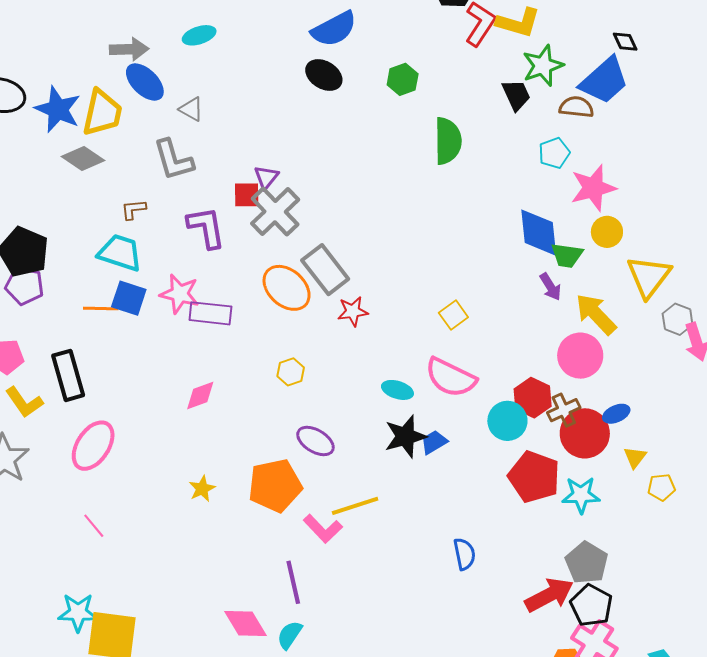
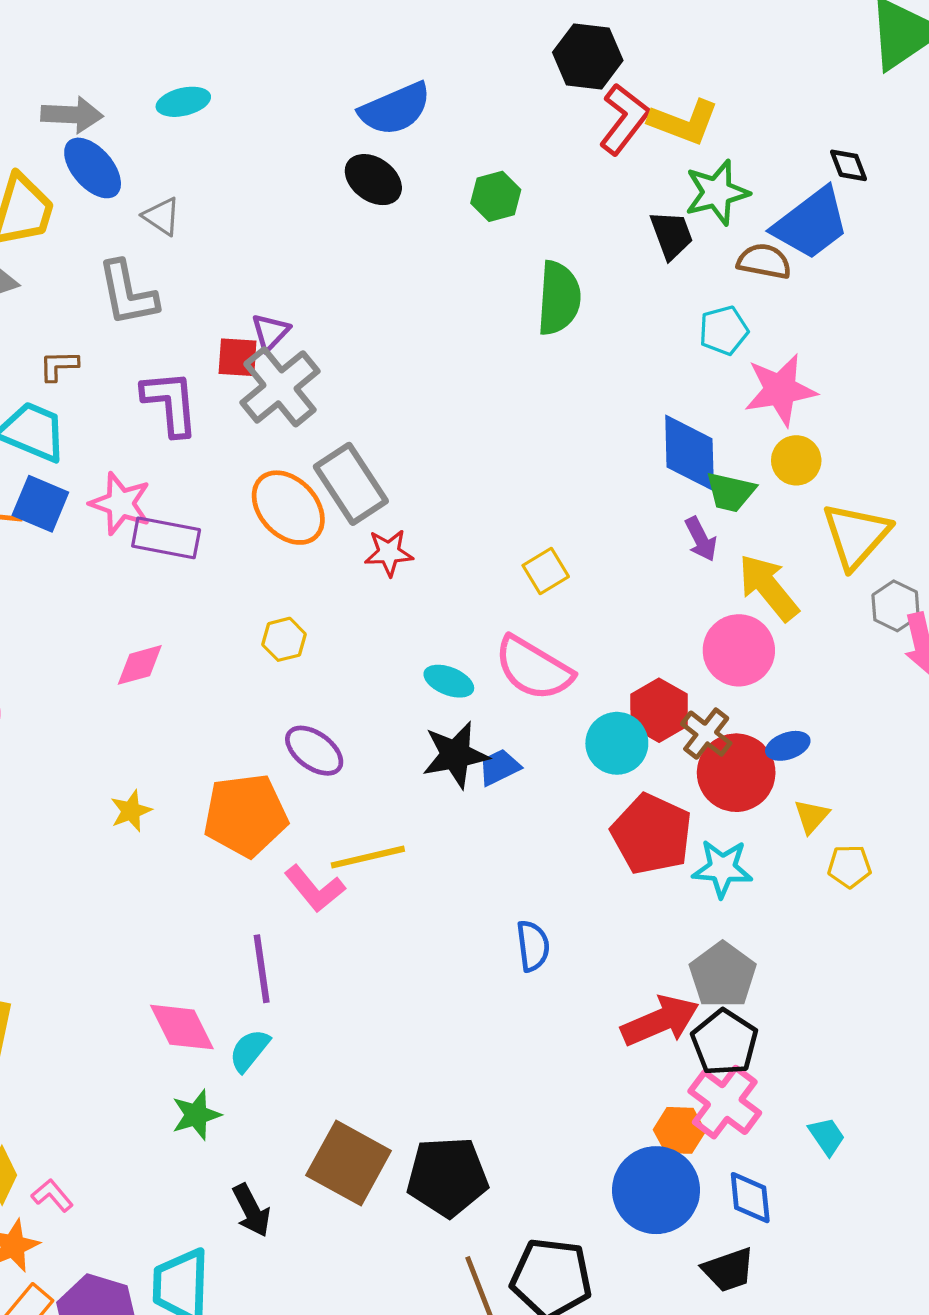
brown cross: (564, 410) -> (706, 734), turned -32

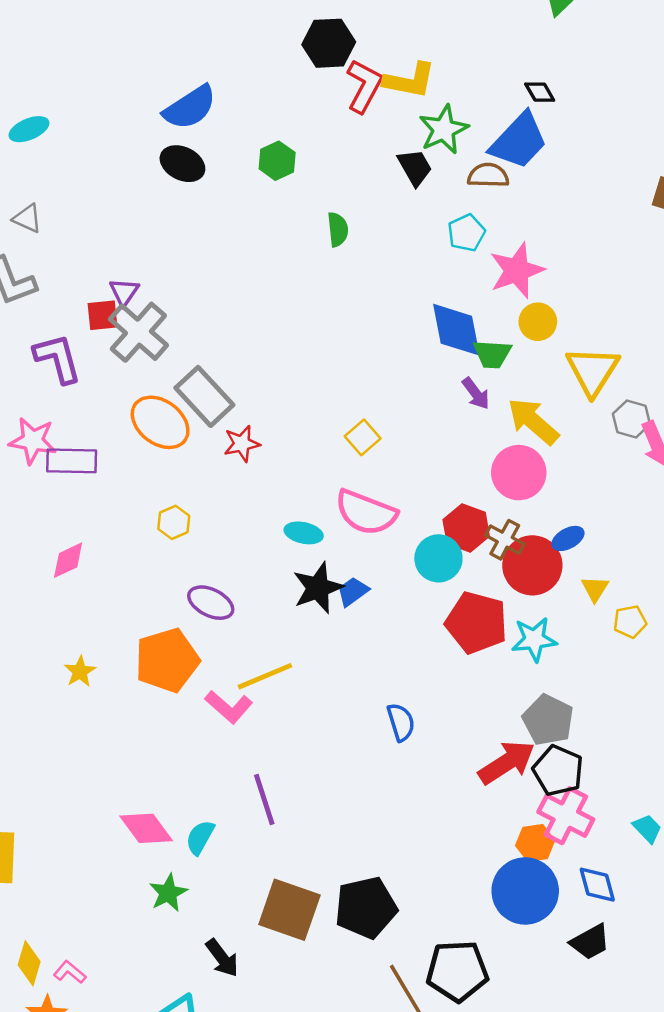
green semicircle: (559, 298) -> (338, 229), size x0.6
purple line: (262, 969) -> (264, 799), moved

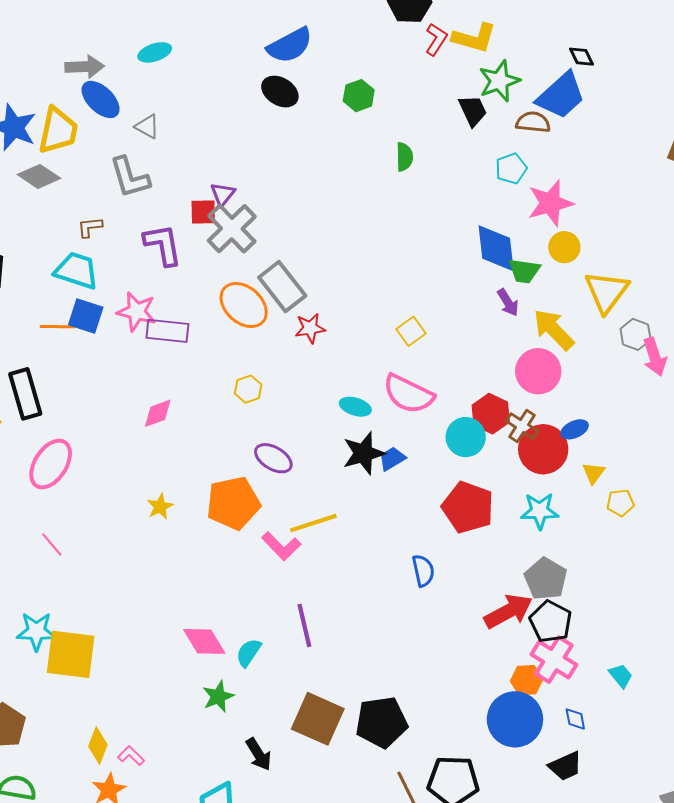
red L-shape: (364, 86) -> (436, 39), size x0.7
red pentagon: (476, 623) -> (468, 507), moved
blue diamond: (597, 885) -> (575, 719), size x0.7

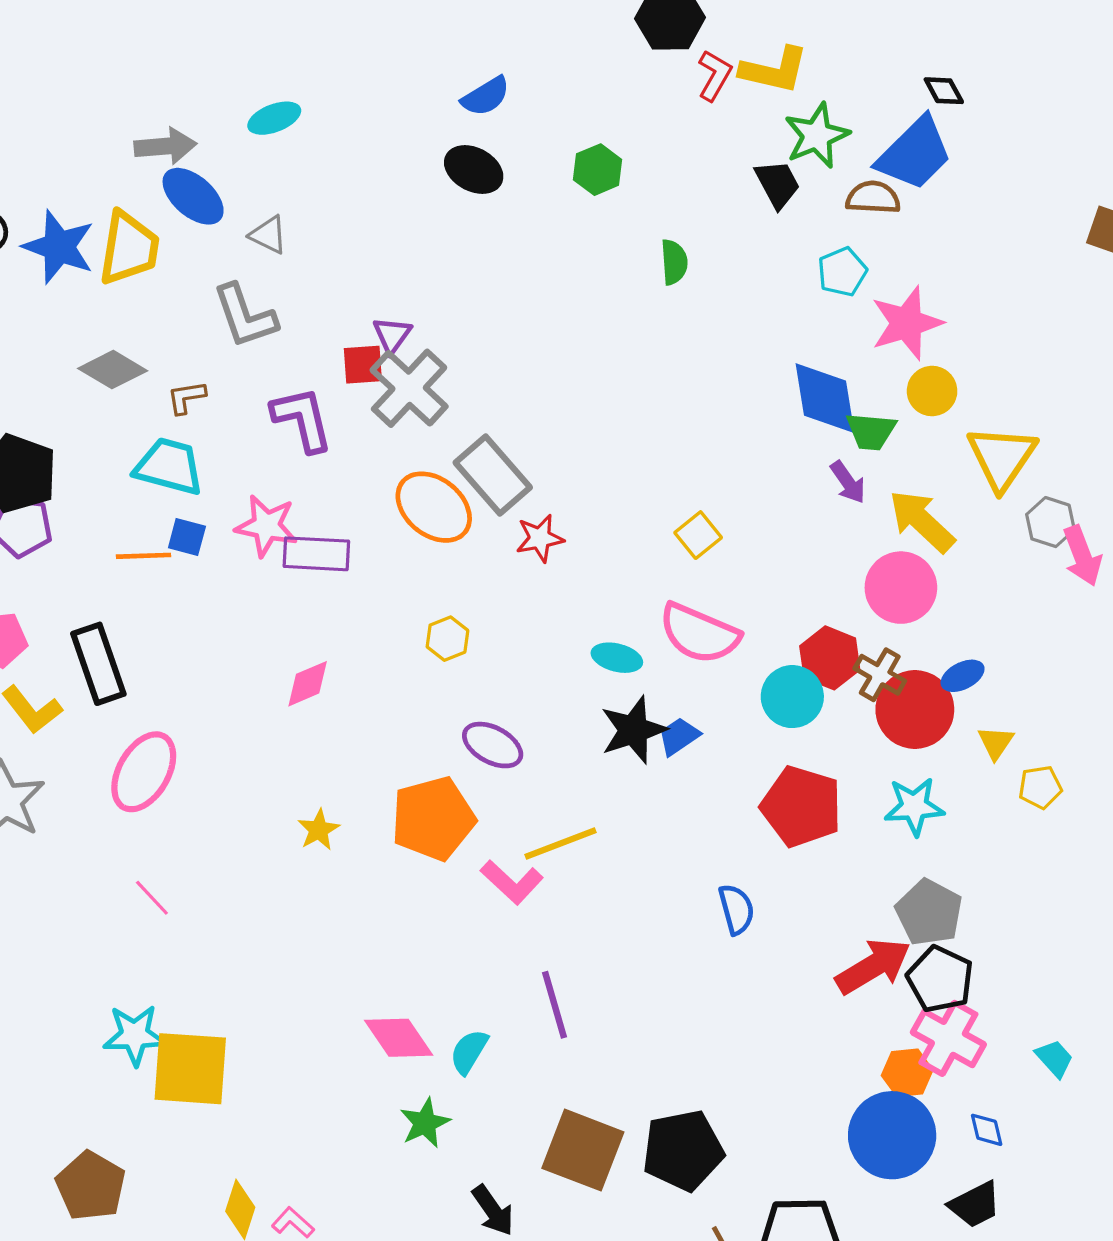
blue semicircle: (290, 45) -> (486, 96), size x0.7
gray diamond: (39, 176) -> (113, 370), moved
blue square: (86, 316) -> (187, 537), size x0.7

